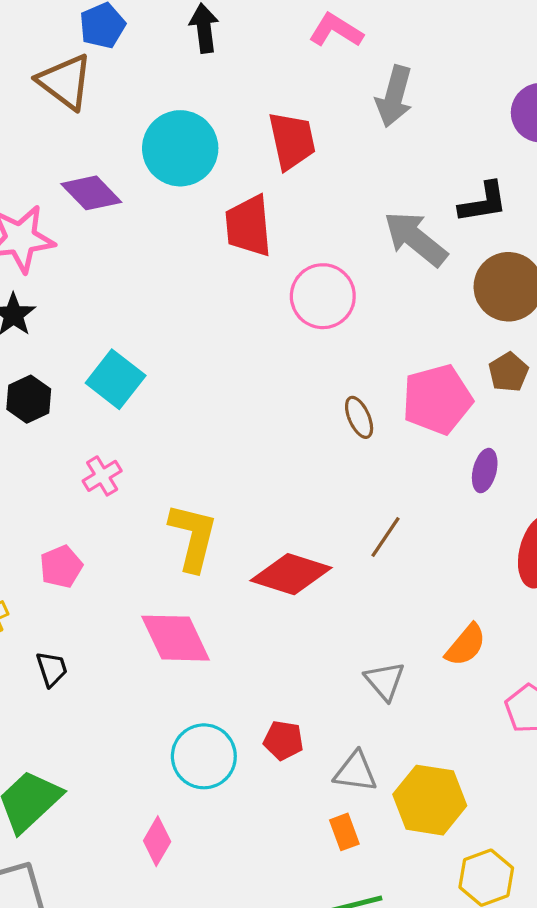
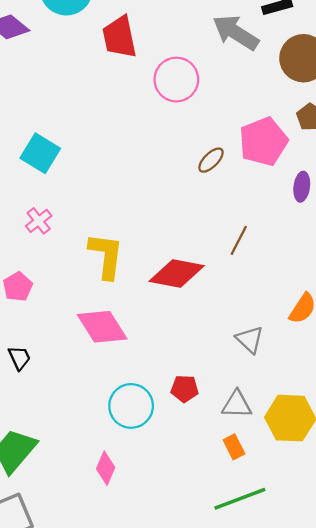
brown ellipse: (359, 417) -> (211, 160), turned 76

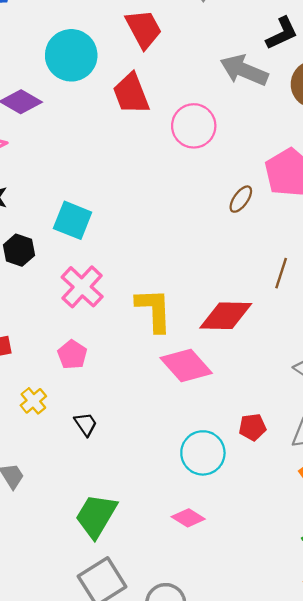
pink cross: (39, 221) -> (82, 287), size x1.6
pink diamond: (102, 327) -> (186, 366), moved
pink diamond: (106, 468) -> (188, 518), turned -72

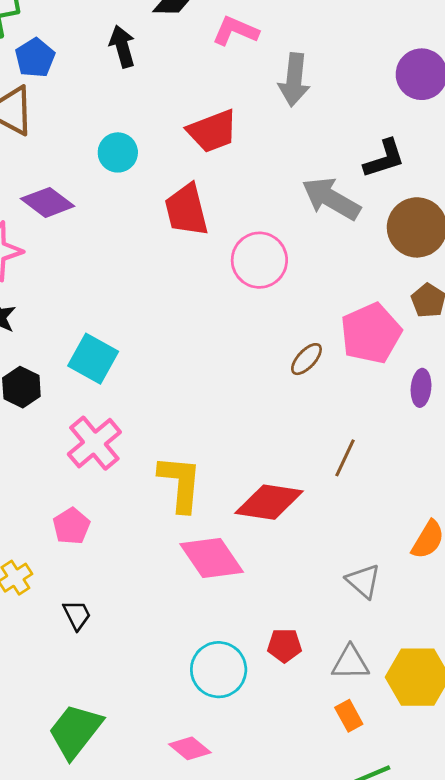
red trapezoid: (144, 29) -> (212, 131), turned 90
cyan circle: (71, 55) -> (118, 152), size x0.6

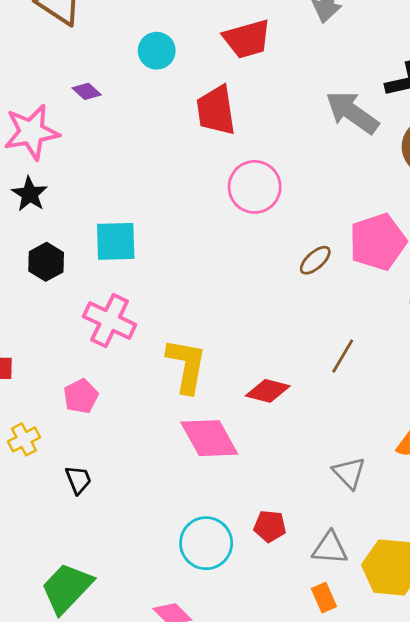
purple diamond: (48, 202) -> (87, 91), size x0.6
pink circle: (259, 260) -> (255, 187), moved
cyan square: (93, 359) -> (116, 241), turned -36
pink cross: (94, 443) -> (110, 321), turned -30
red diamond: (269, 502) -> (268, 391), size x0.7

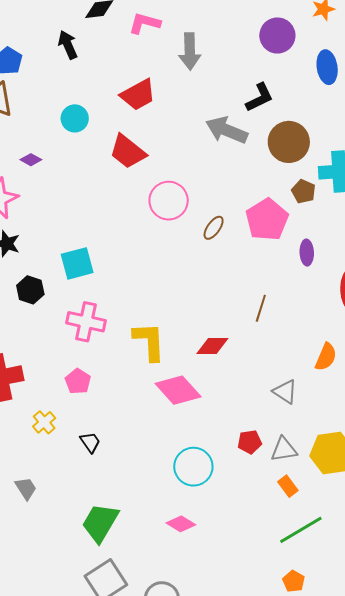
red trapezoid: (216, 110) -> (128, 152), turned -30
brown ellipse: (315, 260) -> (214, 228), moved
red pentagon: (270, 526) -> (250, 442), moved

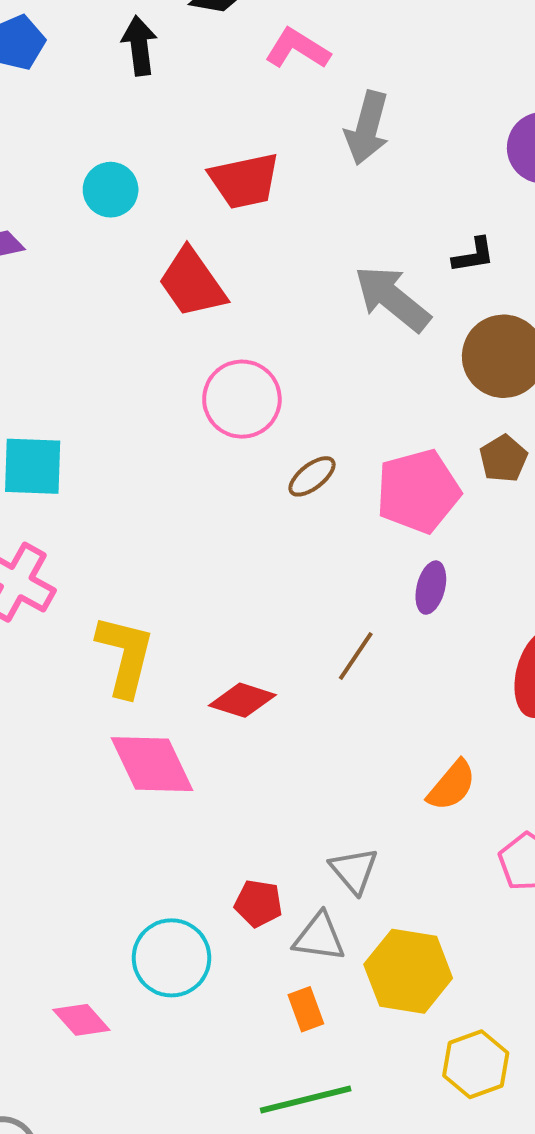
black L-shape: (260, 97) -> (473, 255), size x0.7
purple ellipse: (307, 253) -> (431, 588), moved
gray triangle: (285, 392) -> (354, 870), moved
cyan circle: (193, 467) -> (172, 958), moved

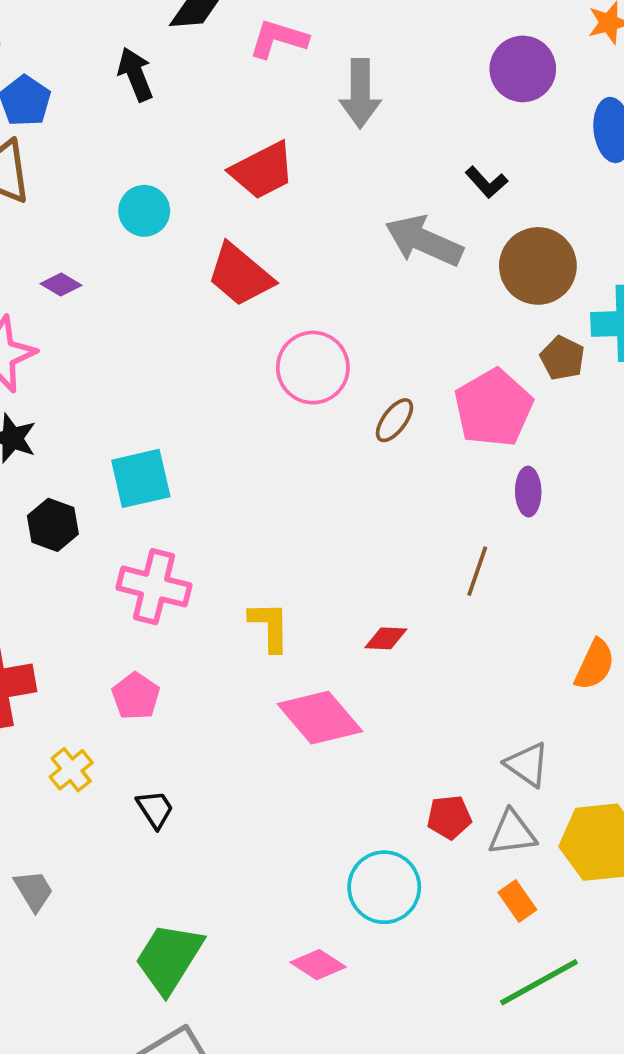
black L-shape: (473, 255) -> (486, 182), turned 72
yellow L-shape: (125, 656) -> (270, 626), size x0.7
red diamond: (242, 700) -> (386, 638), size x0.7

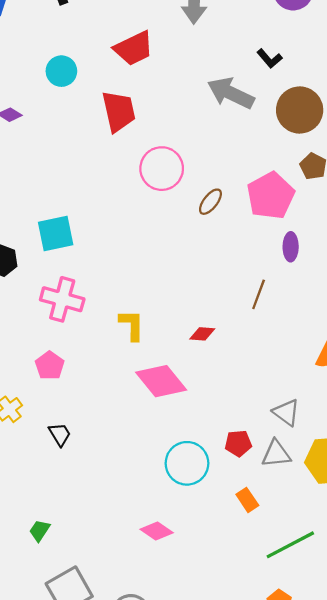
red trapezoid: (240, 275) -> (119, 111), turned -144
cyan circle: (384, 887) -> (187, 463), moved
orange rectangle: (517, 901) -> (247, 500), moved
green trapezoid: (169, 958) -> (40, 531), moved, size x0.5

